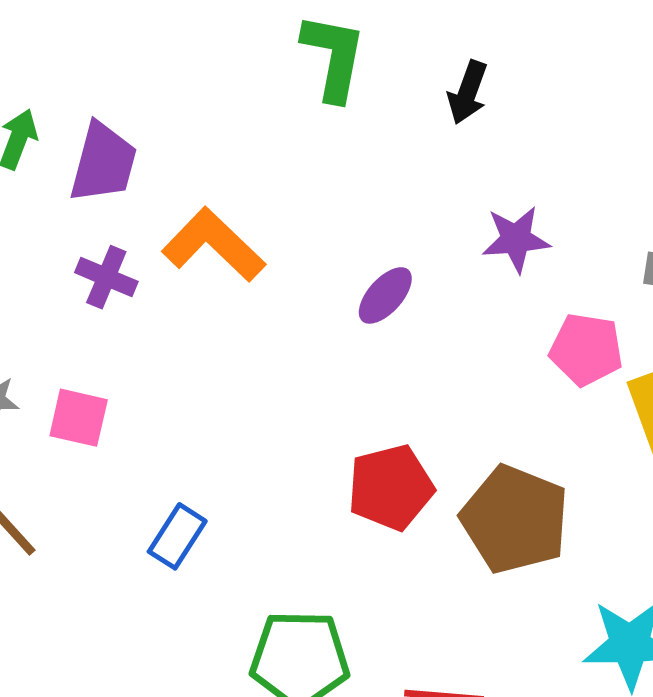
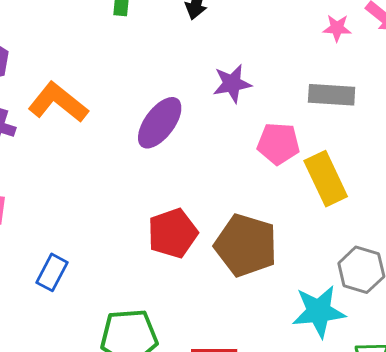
purple ellipse: (385, 295) -> (160, 123), size x1.5

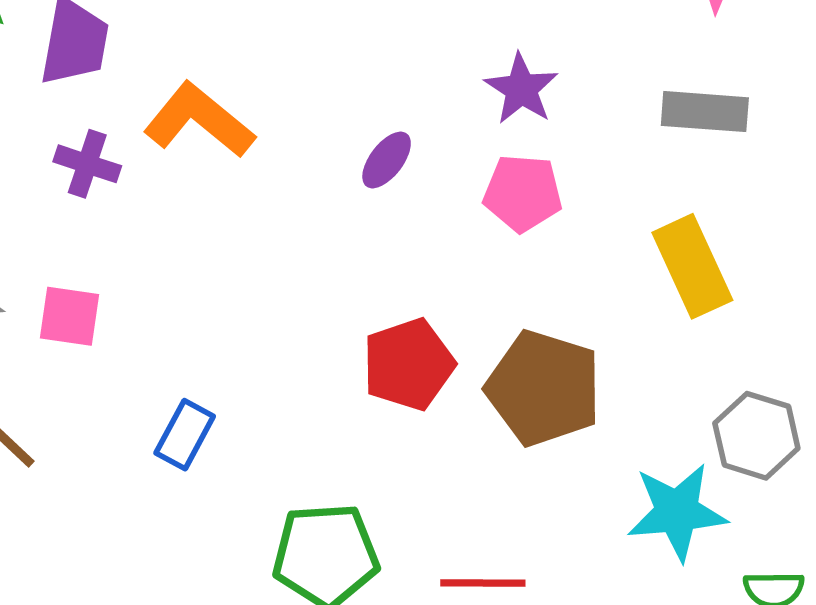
purple star: (232, 84) -> (521, 89), turned -30
purple ellipse: (160, 123) -> (387, 160), size x0.6
pink pentagon: (278, 144) -> (523, 193), moved

